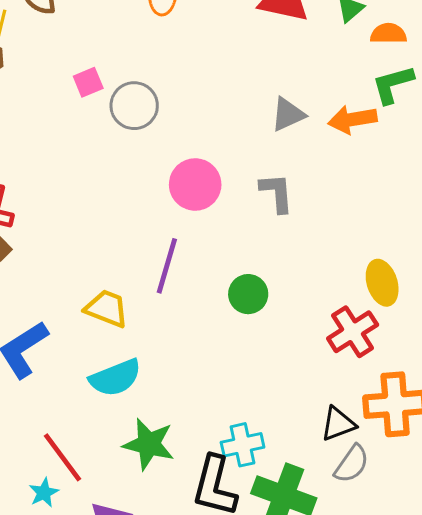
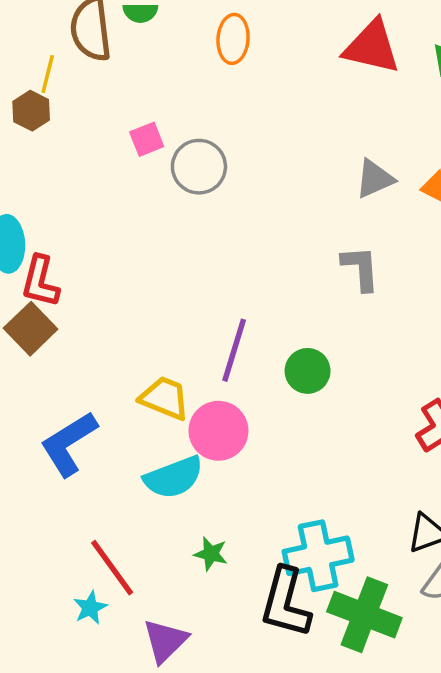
pink circle: (195, 184) -> (218, 431), moved
green circle: (248, 294) -> (308, 371), moved
green star: (149, 444) -> (211, 554), size x0.6
cyan cross: (243, 445) -> (318, 556), size x1.4

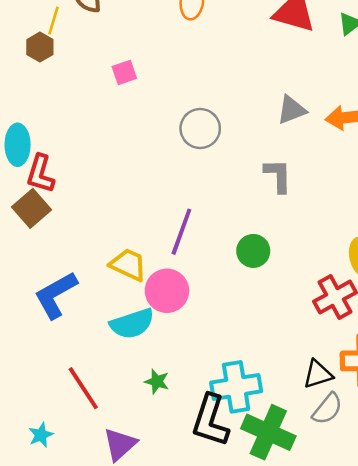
gray circle: (199, 167) -> (200, 128), moved
green circle: (308, 371) -> (253, 251), moved
cyan star: (90, 608) -> (41, 435), moved

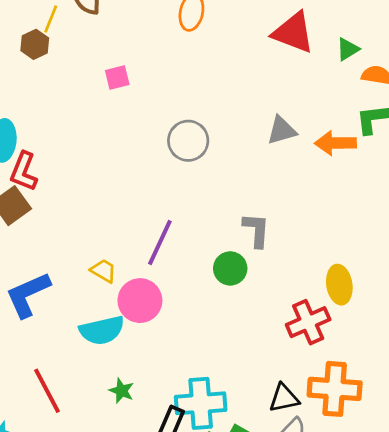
gray L-shape: (278, 176) -> (256, 230), moved
yellow trapezoid: (128, 265) -> (104, 271), size x0.7

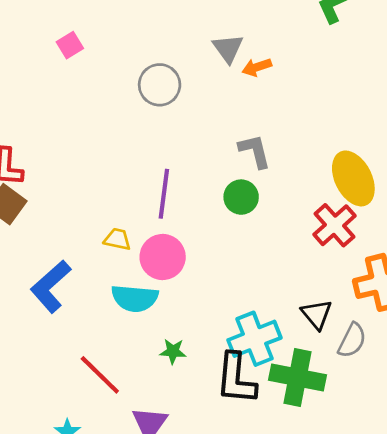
gray triangle: (282, 130) -> (228, 48), moved, turned -32
orange arrow: (335, 143) -> (257, 67), moved, size x0.7
yellow ellipse: (339, 285) -> (353, 178), size x1.4
cyan semicircle: (102, 330) -> (135, 298), turned 36
black triangle: (284, 398) -> (317, 314), moved, turned -40

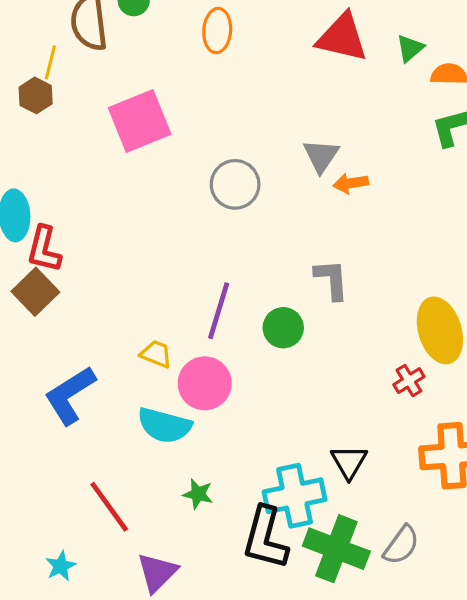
pink square: (70, 45) -> (140, 121), size x2.0
green circle: (241, 197) -> (283, 328), moved
red cross: (334, 225) -> (409, 381), size x0.6
black triangle: (317, 314) -> (349, 462), moved
gray semicircle: (352, 340) -> (401, 545), moved

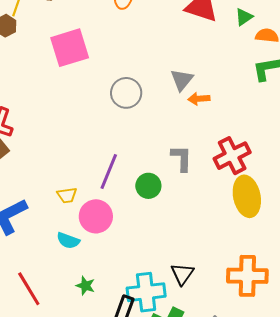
yellow trapezoid: (156, 354) -> (67, 195), turned 145
red cross: (409, 381) -> (232, 156), moved, size x1.8
cyan semicircle: (164, 425) -> (68, 241), size x0.7

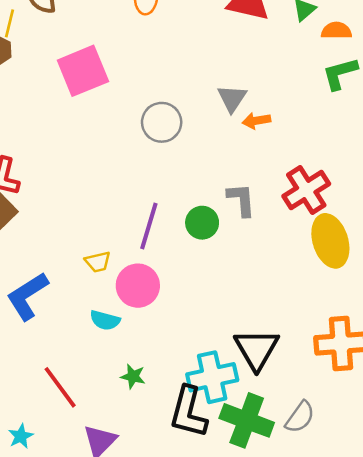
green circle: (148, 186) -> (202, 223), moved
black triangle: (182, 274) -> (257, 349), size x1.5

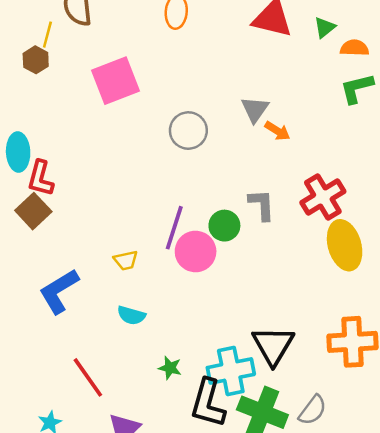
orange arrow: (256, 121) -> (277, 131), turned -140
pink circle: (138, 286) -> (196, 252), moved
green star: (133, 376) -> (170, 368), moved

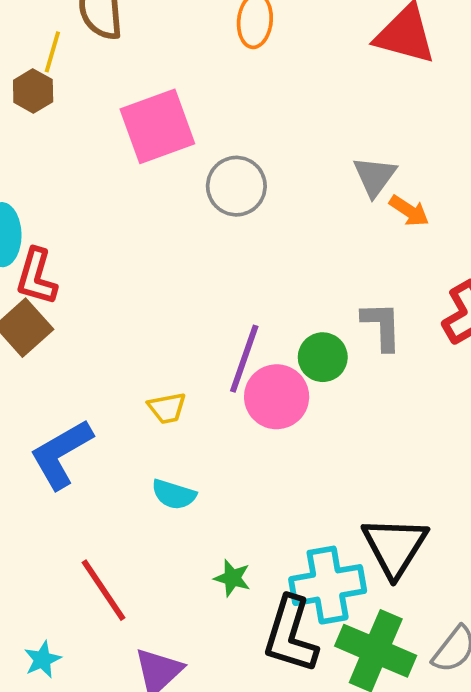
gray circle: (188, 131) -> (236, 186), moved

